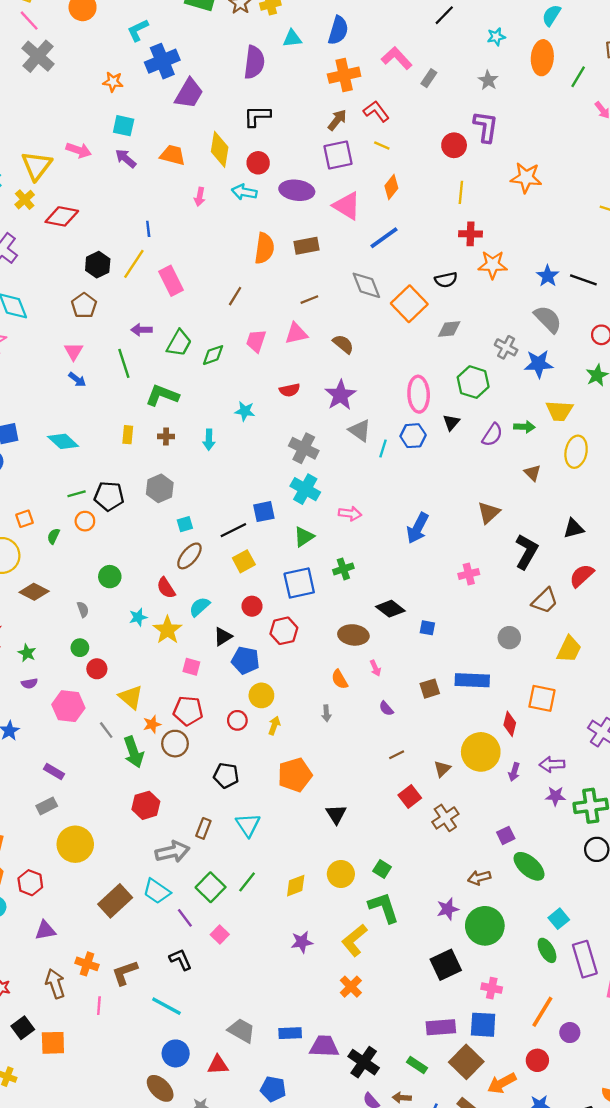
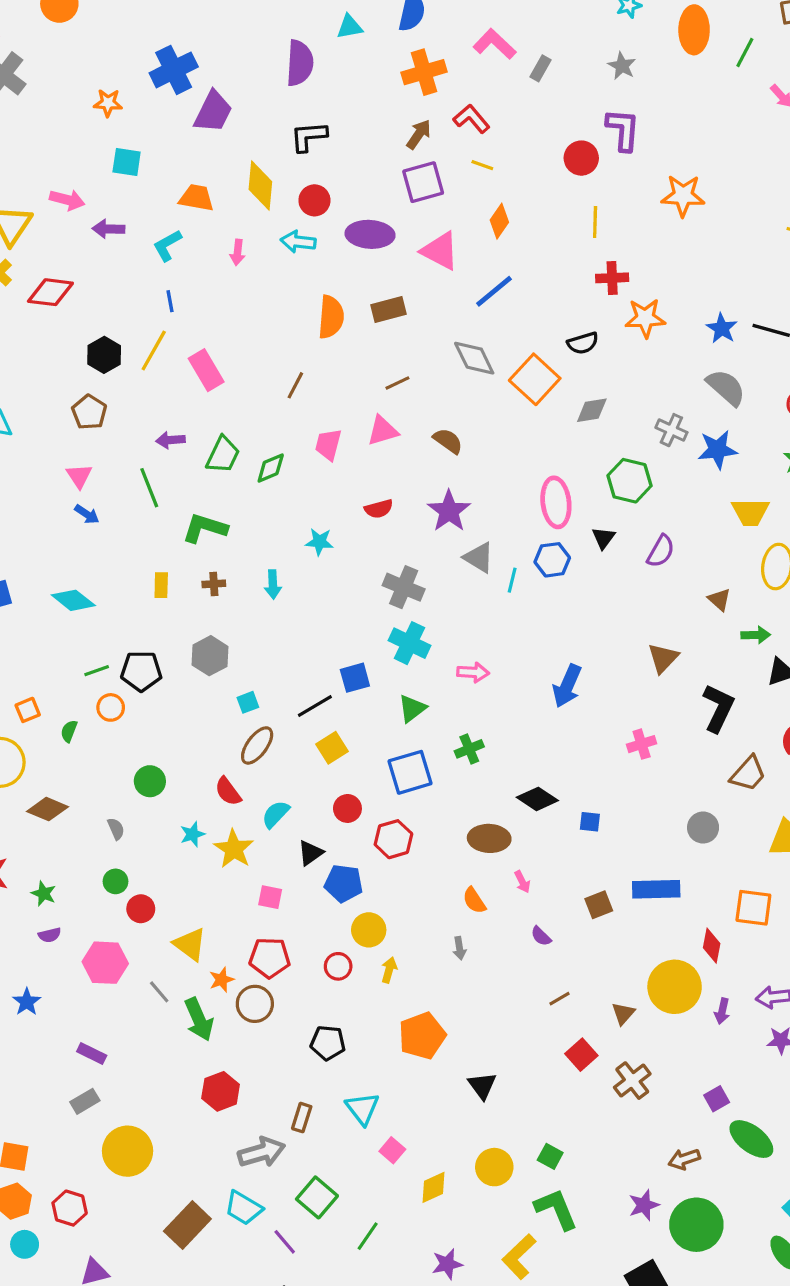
cyan L-shape: (138, 30) -> (167, 245), moved
purple arrow: (126, 158) -> (108, 229), moved, turned -35
green arrow: (524, 427) -> (756, 635), moved
green line: (247, 882) -> (368, 1236), moved
pink square: (220, 935) -> (392, 1150), moved

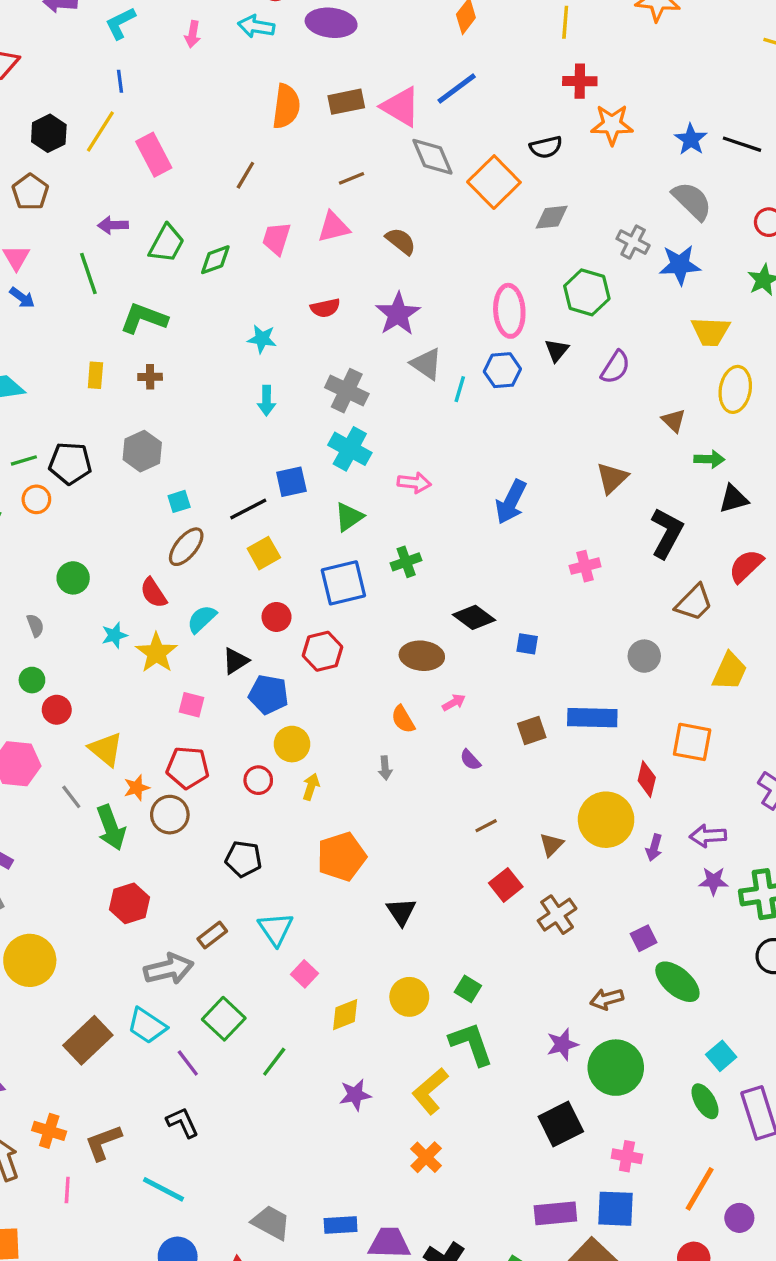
pink triangle: (440, 251) -> (401, 107), moved
cyan arrow: (273, 584) -> (267, 401), moved
pink arrow: (522, 882) -> (454, 702), turned -95
brown rectangle: (302, 1118) -> (212, 935), turned 32

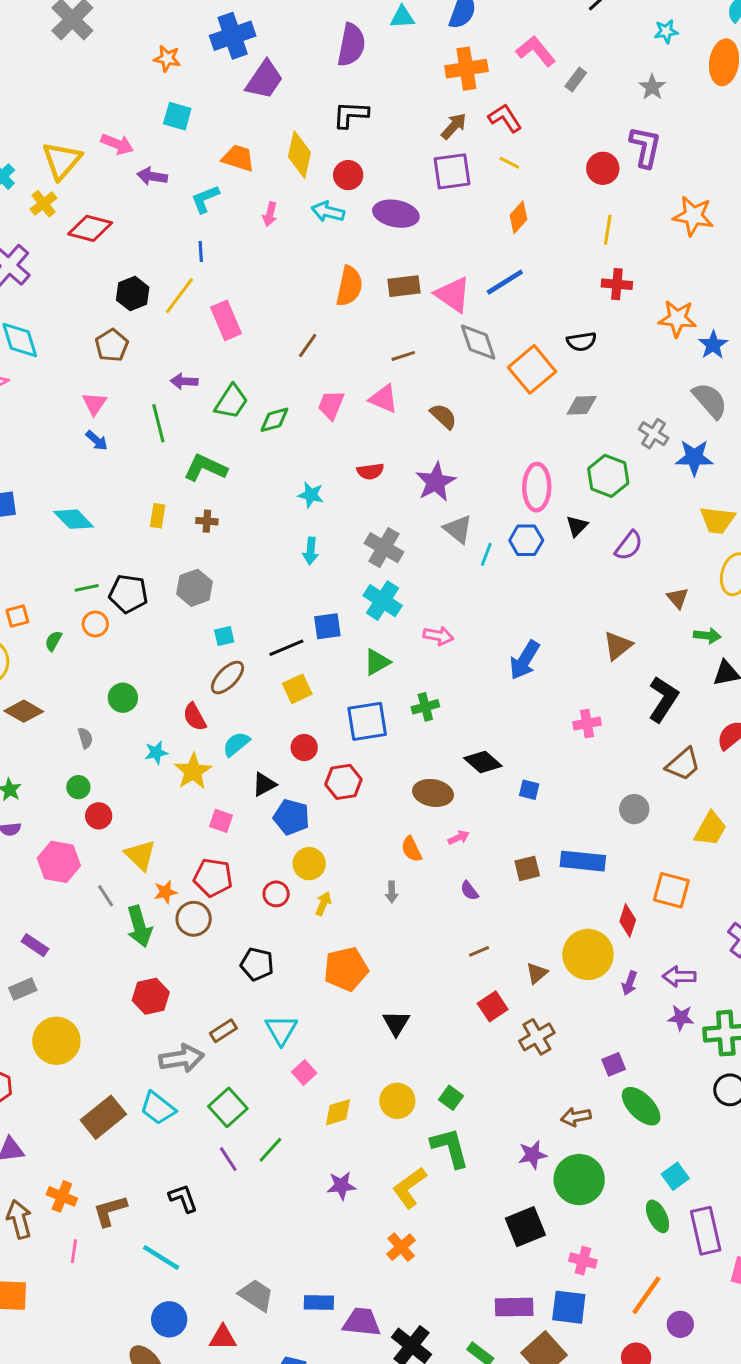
orange star: (612, 125) -> (677, 319), moved
pink triangle: (334, 227) -> (384, 399), turned 32
purple line: (188, 1063) -> (228, 1159), moved

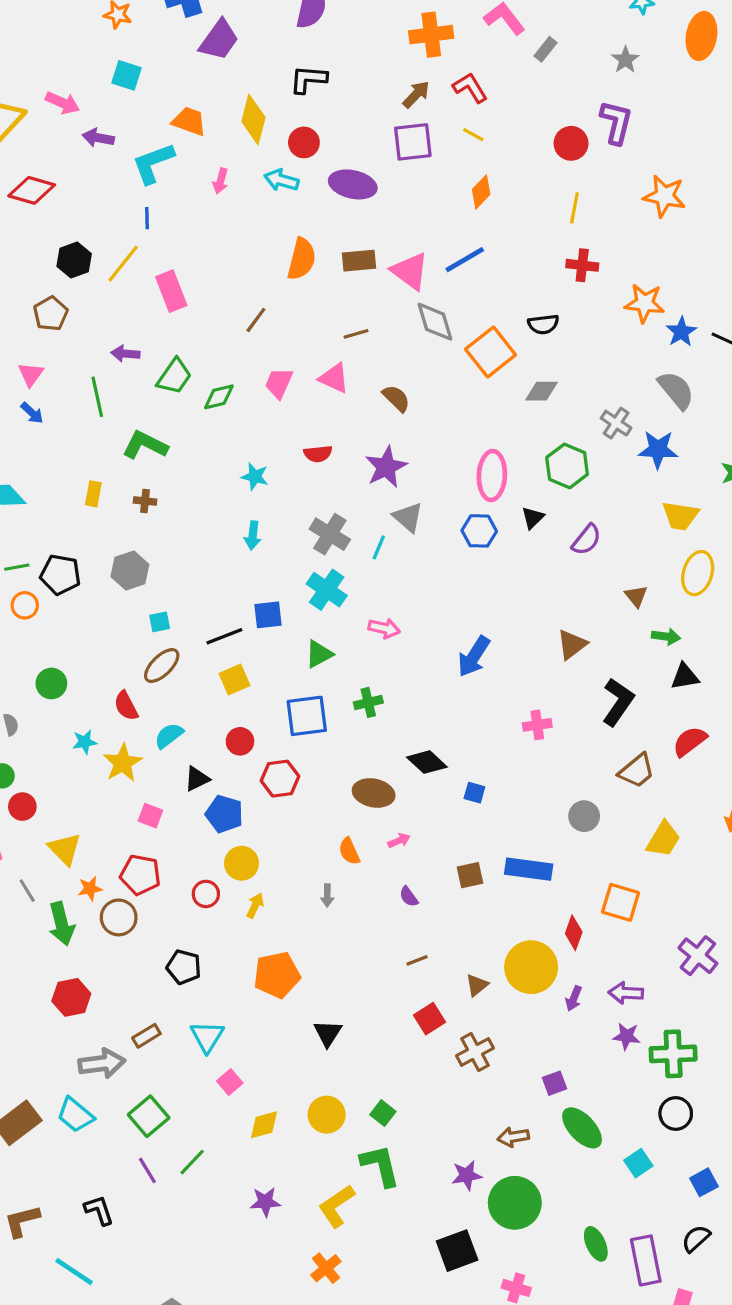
cyan L-shape: (205, 199) -> (153, 163), size x1.4
cyan line: (486, 554) -> (379, 547), moved
cyan square: (675, 1176) -> (638, 1163), moved

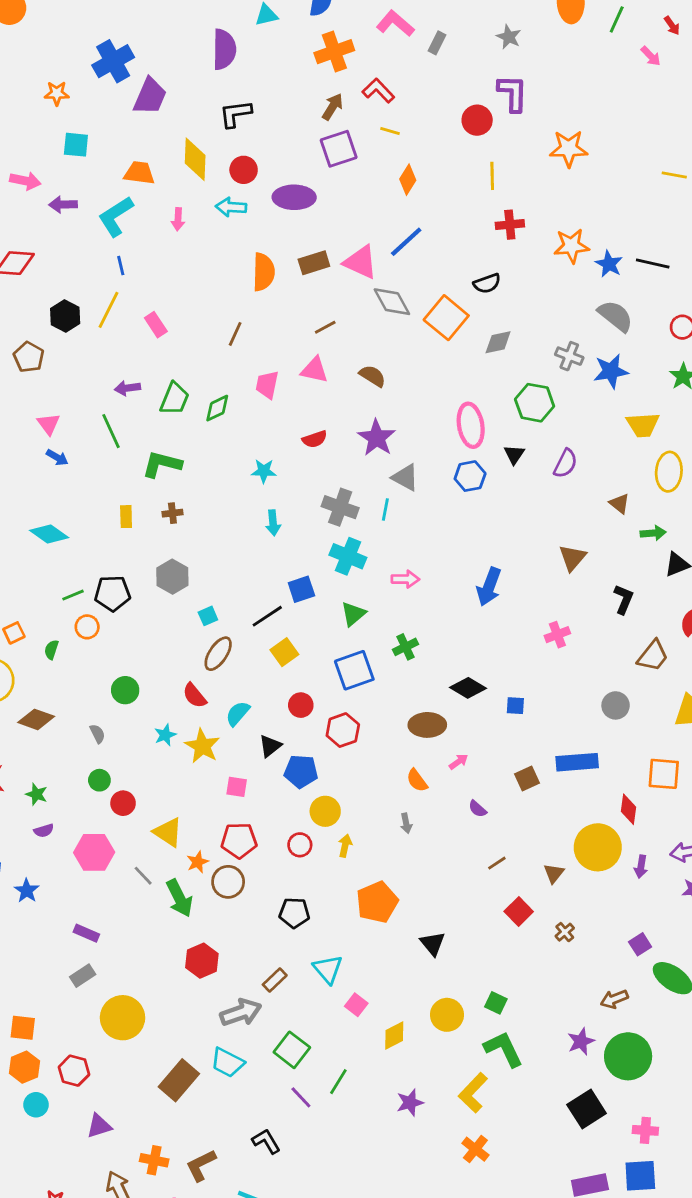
pink rectangle: (171, 291) -> (156, 325), size x0.7
brown pentagon: (51, 314) -> (29, 357), moved
black L-shape: (618, 702) -> (624, 599), size x0.7
brown cross: (475, 1052) -> (565, 932), size x0.6

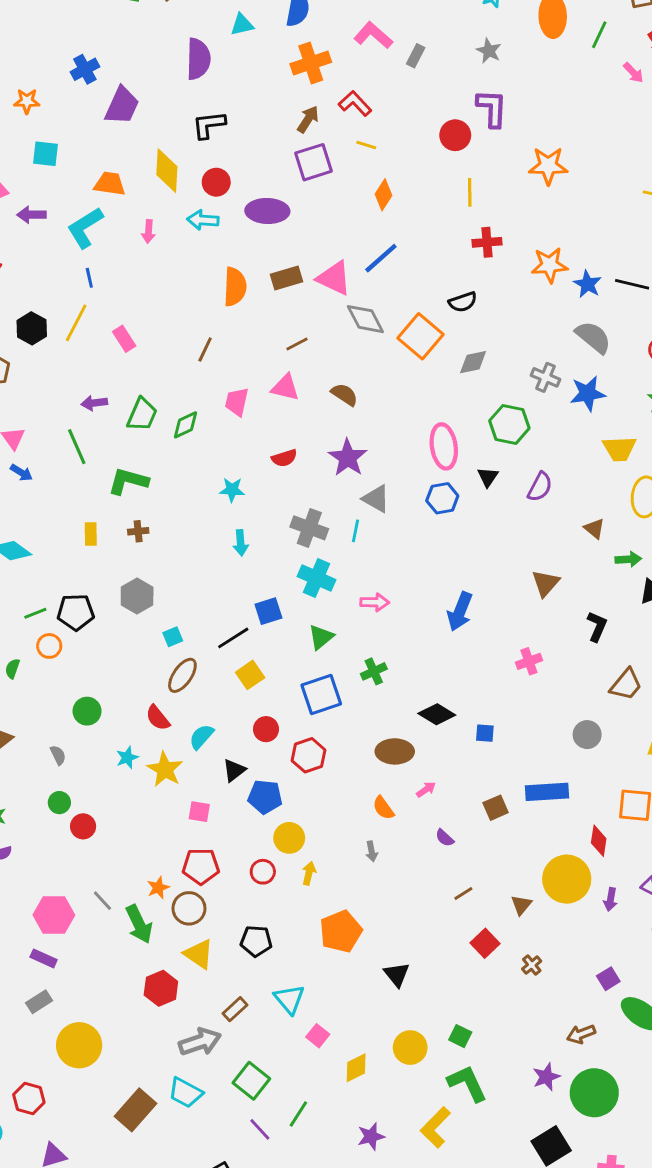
blue cross: (113, 61) -> (85, 69), size x0.7
yellow triangle: (168, 832) -> (199, 954), moved
pink hexagon: (94, 852) -> (54, 915), moved

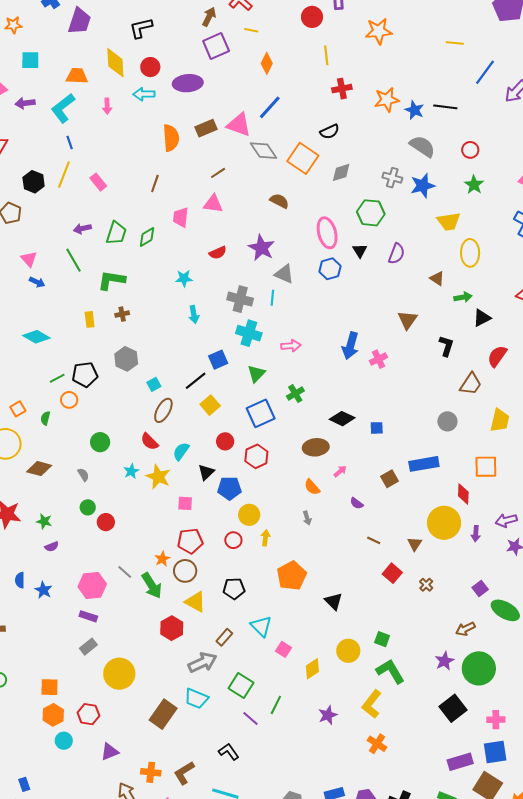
brown semicircle: (344, 394) -> (279, 201), moved
pink cross: (529, 661) -> (378, 359), moved
brown line: (463, 893) -> (374, 540), turned 64

